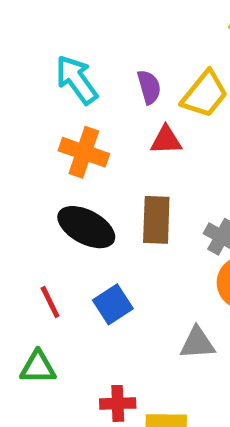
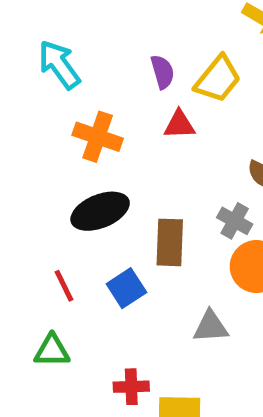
cyan arrow: (77, 80) -> (59, 65), moved
brown rectangle: (156, 220) -> (170, 242), moved
black ellipse: (86, 227) -> (100, 211), turned -50

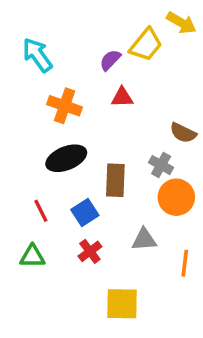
purple semicircle: (163, 72) -> (110, 60), turned -120
yellow trapezoid: (218, 79) -> (146, 45), moved
red cross: (131, 387) -> (90, 251), moved, turned -35

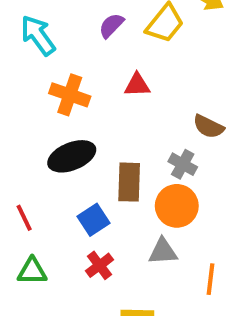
purple semicircle: (110, 60) -> (111, 25), moved
orange circle: (176, 197) -> (177, 206), moved
red line: (41, 211) -> (24, 218), moved

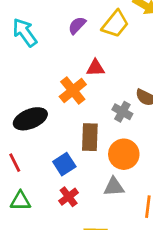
orange cross: (70, 95) -> (73, 90), moved, turned 32
black ellipse: (72, 156) -> (30, 119), moved
gray cross: (183, 164) -> (122, 112), moved

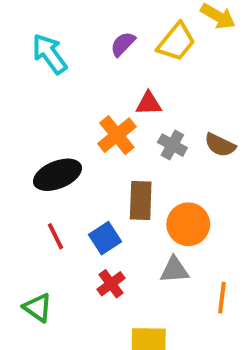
gray cross: (122, 112) -> (172, 145), moved
red line: (15, 163) -> (55, 236), moved
green triangle: (20, 201) -> (38, 308), moved, turned 35

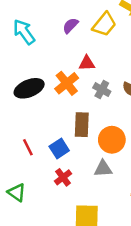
black ellipse: (57, 175) -> (29, 88), moved

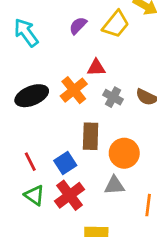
red cross: (63, 177) -> (70, 195), size x1.5
green triangle: (17, 192) -> (34, 195), moved

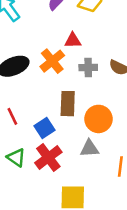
gray cross: (113, 97) -> (88, 68), turned -30
red line: (30, 162) -> (12, 116), moved

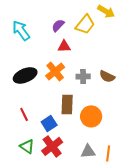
red triangle: (73, 41) -> (64, 46), moved
gray triangle: (89, 149) -> (88, 151), moved

